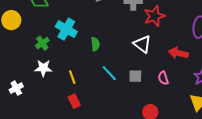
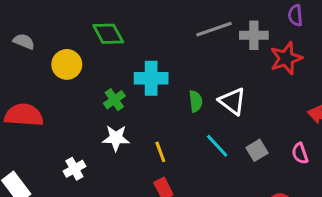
cyan cross: (66, 29) -> (151, 78), turned -30
white triangle: (142, 44) -> (232, 101), moved
gray square: (135, 76) -> (257, 150), turned -32

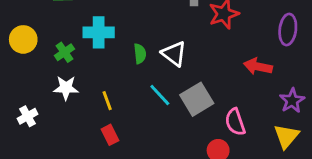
yellow circle: (67, 64) -> (23, 39), moved
gray square: (257, 150) -> (197, 99), size x1.6
pink semicircle: (300, 153) -> (235, 122), moved, size x1.4

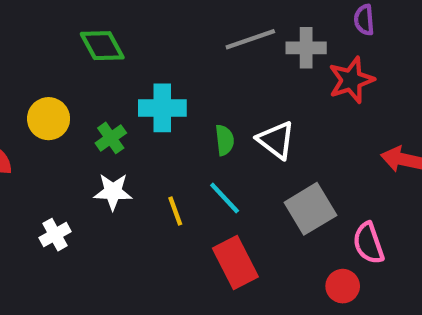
cyan line: (160, 95) -> (225, 198), moved
red rectangle: (110, 135) -> (235, 262), moved, size x1.6

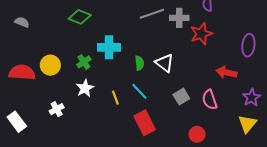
green diamond: (102, 46) -> (80, 17), turned -40
yellow circle: (49, 119) -> (50, 65), moved
white star: (113, 192) -> (85, 88), turned -30
gray square: (310, 209) -> (181, 97), size x0.7
pink semicircle: (368, 243) -> (210, 100), moved

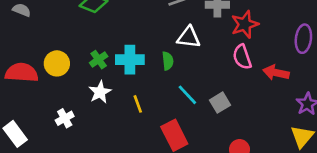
cyan cross: (109, 47) -> (130, 60), moved
white triangle: (165, 63) -> (189, 37), moved, turned -30
cyan line: (139, 91) -> (187, 95), moved
pink semicircle: (210, 100) -> (242, 57), moved

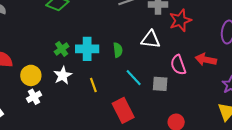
white triangle: (189, 37) -> (151, 39), moved
pink semicircle: (242, 57) -> (178, 65), moved
yellow circle: (57, 63) -> (31, 75), moved
gray square: (220, 103) -> (160, 84), turned 35

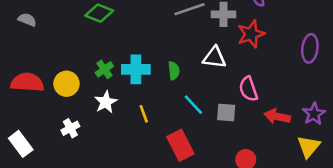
red arrow: (206, 60) -> (277, 116), moved
yellow circle: (31, 75) -> (66, 84), moved

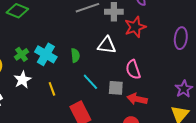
cyan cross: (136, 69) -> (46, 54), turned 30
red arrow: (277, 116) -> (137, 99), moved

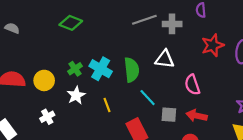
red star: (135, 27) -> (213, 45), moved
green semicircle: (75, 55) -> (132, 70), size x1.6
gray square: (116, 88) -> (169, 115), moved

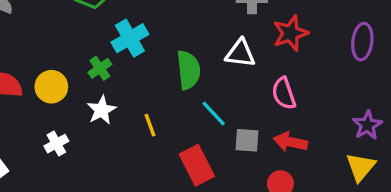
red star: (213, 45) -> (290, 33), moved
cyan cross: (101, 69) -> (130, 38), moved, turned 30

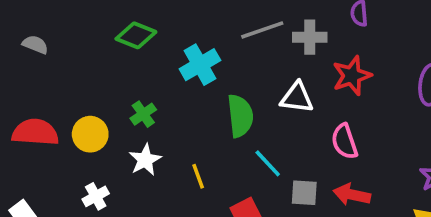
cyan cross: (130, 38) -> (200, 65), moved

